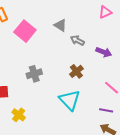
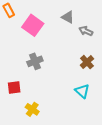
gray cross: (34, 74) -> (35, 61), moved
cyan triangle: (70, 100) -> (82, 91), size x0.7

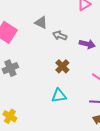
cyan triangle: (82, 91) -> (59, 96), turned -49

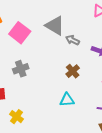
gray triangle: (41, 22) -> (55, 26), size x1.5

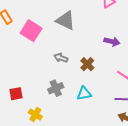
gray arrow: (72, 40) -> (61, 58), moved
gray cross: (21, 69) -> (56, 88), moved

